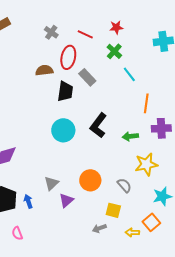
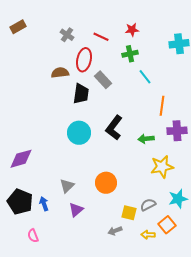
green cross: (114, 51) -> (130, 54), turned 35
gray semicircle: (124, 185) -> (148, 205), moved, turned -77
purple triangle: (66, 200) -> (76, 210), moved

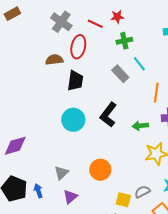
red star: (132, 30) -> (117, 17), moved
gray cross: (67, 35) -> (61, 22), size x1.5
gray rectangle: (103, 80) -> (120, 74), moved

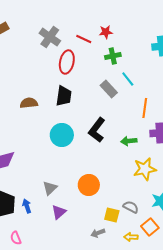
brown semicircle: (54, 60) -> (29, 103), moved
gray semicircle: (142, 192) -> (131, 207), turned 56

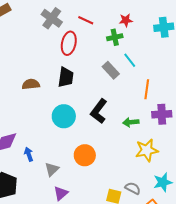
red star: (106, 32) -> (126, 20), moved
orange circle: (89, 185) -> (85, 155), moved
blue arrow: (27, 206) -> (29, 154), moved

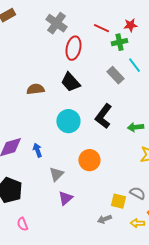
red line: (86, 20) -> (101, 28), moved
black trapezoid: (66, 77) -> (70, 82), turned 130
blue arrow: (29, 154) -> (37, 150), moved

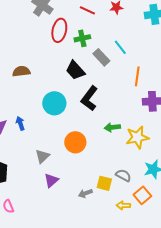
green cross: (119, 42) -> (82, 38), moved
black trapezoid: (70, 82) -> (75, 70), moved
green arrow: (135, 127) -> (112, 127), moved
blue arrow: (37, 150) -> (20, 123), moved
gray arrow: (104, 219) -> (85, 193), moved

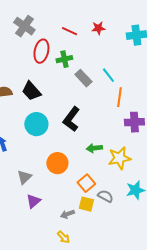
cyan line: (120, 47) -> (108, 75), moved
black trapezoid: (75, 70) -> (31, 91), moved
orange square: (142, 195) -> (86, 183), moved
yellow arrow: (123, 205) -> (63, 237), moved, turned -136

